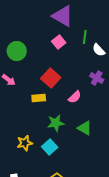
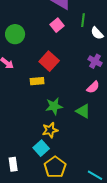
pink semicircle: (75, 97) -> (93, 87), moved
yellow star: (25, 143) -> (50, 130), moved
cyan square: (50, 147) -> (41, 148), moved

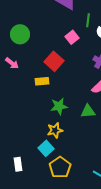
pink square: (57, 25) -> (72, 37), moved
green triangle: (83, 111) -> (88, 111), turned -35

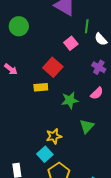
green circle: (20, 34) -> (19, 26), moved
green star: (59, 106) -> (70, 100), moved
green triangle: (88, 111) -> (87, 126), moved, turned -42

